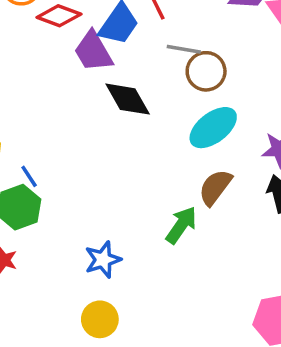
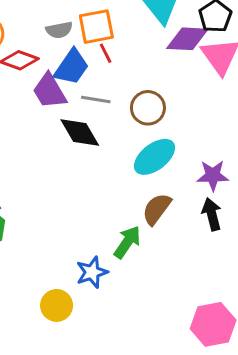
gray line: (184, 49) -> (96, 100), moved
blue star: (103, 260) -> (92, 272), moved
yellow circle: (100, 319) -> (57, 305), moved

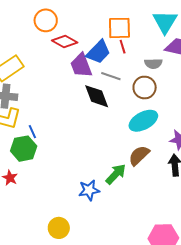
gray semicircle: (59, 30) -> (153, 64), moved
yellow circle: (57, 305) -> (59, 228), moved

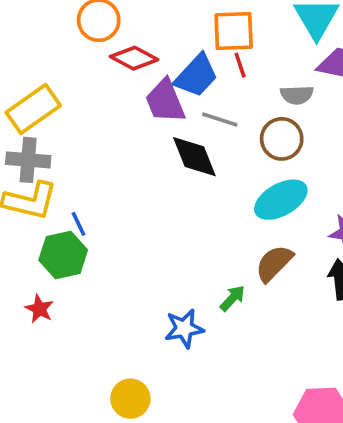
green arrow: (116, 174) -> (232, 298), size x0.7

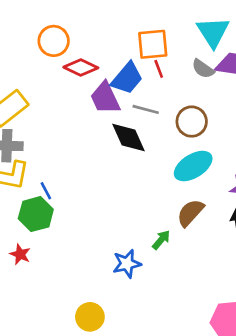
gray semicircle: (297, 95) -> (203, 69), moved, turned 40

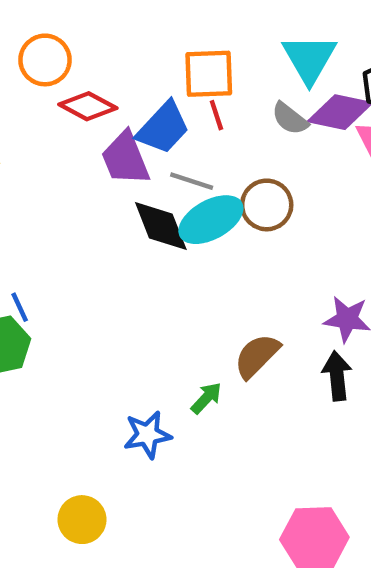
cyan ellipse: (193, 166) -> (211, 220), moved

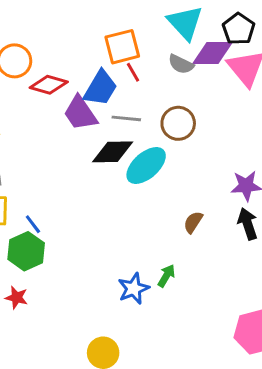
cyan ellipse: (211, 220) -> (146, 165), moved
black diamond: (161, 226) -> (113, 152), turned -57
brown semicircle: (257, 356) -> (193, 222), size x0.7
green arrow: (206, 398) -> (166, 276), moved

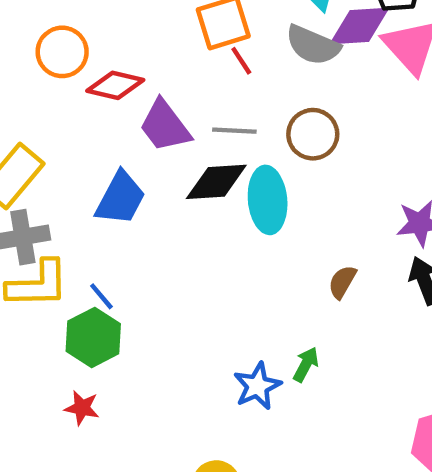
gray semicircle: (181, 64) -> (313, 45), size x1.4
blue trapezoid: (100, 88) -> (120, 198), moved
cyan ellipse: (146, 165) -> (268, 200), turned -51

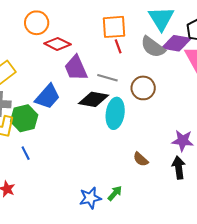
brown semicircle: (342, 282) -> (141, 159), turned -91
blue line: (101, 296) -> (26, 153), moved
green hexagon: (93, 337) -> (24, 118), moved

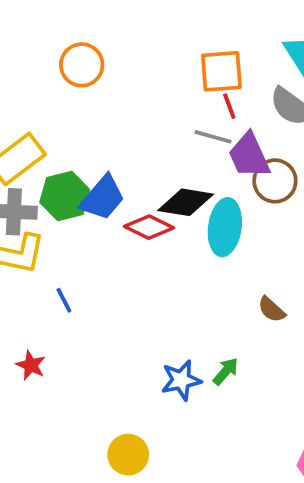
red diamond: (57, 44) -> (149, 227), moved
purple trapezoid: (76, 68) -> (249, 156), moved
gray line: (107, 78) -> (213, 137), moved
green hexagon: (24, 118) -> (65, 196), moved

